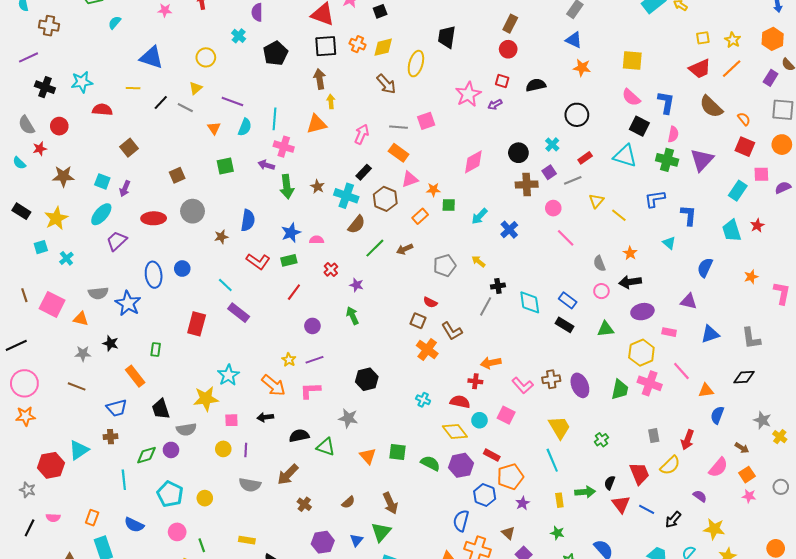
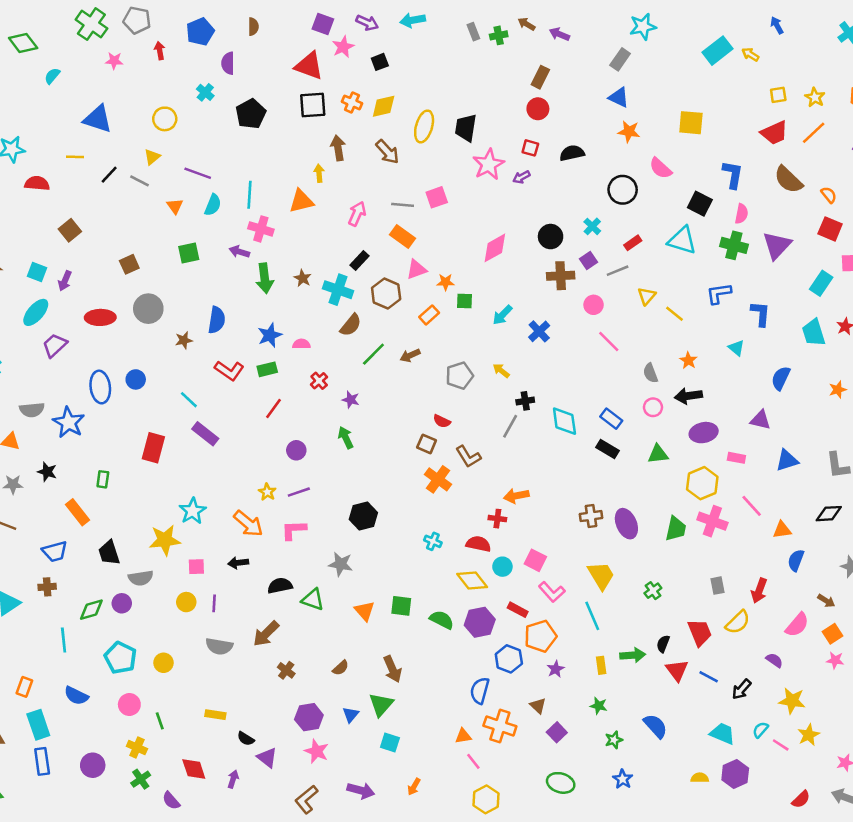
black trapezoid: (447, 37) -> (466, 128), moved
brown arrow: (320, 79) -> (338, 148), moved
pink semicircle: (631, 97) -> (661, 168), moved
pink L-shape: (523, 385) -> (552, 592), moved

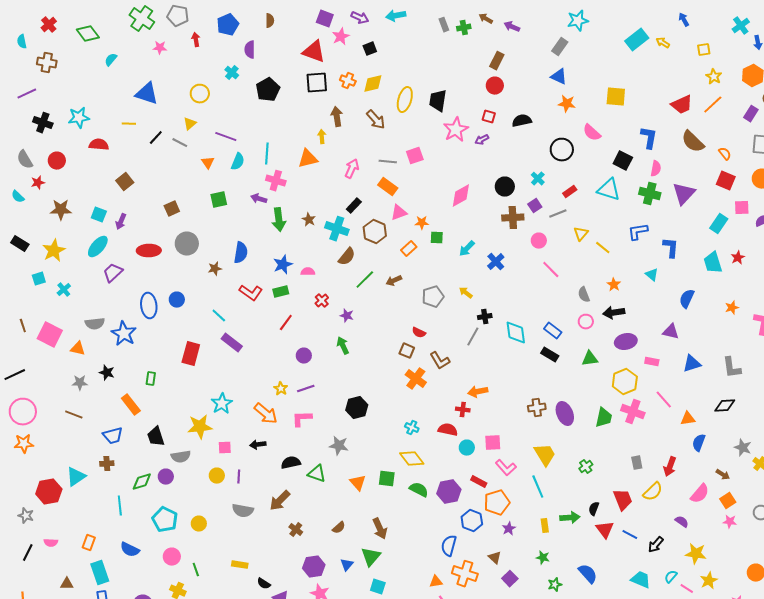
yellow square: (778, 95) -> (704, 50), moved
pink square: (535, 560) -> (493, 443), turned -30
yellow diamond: (472, 581) -> (412, 459), moved

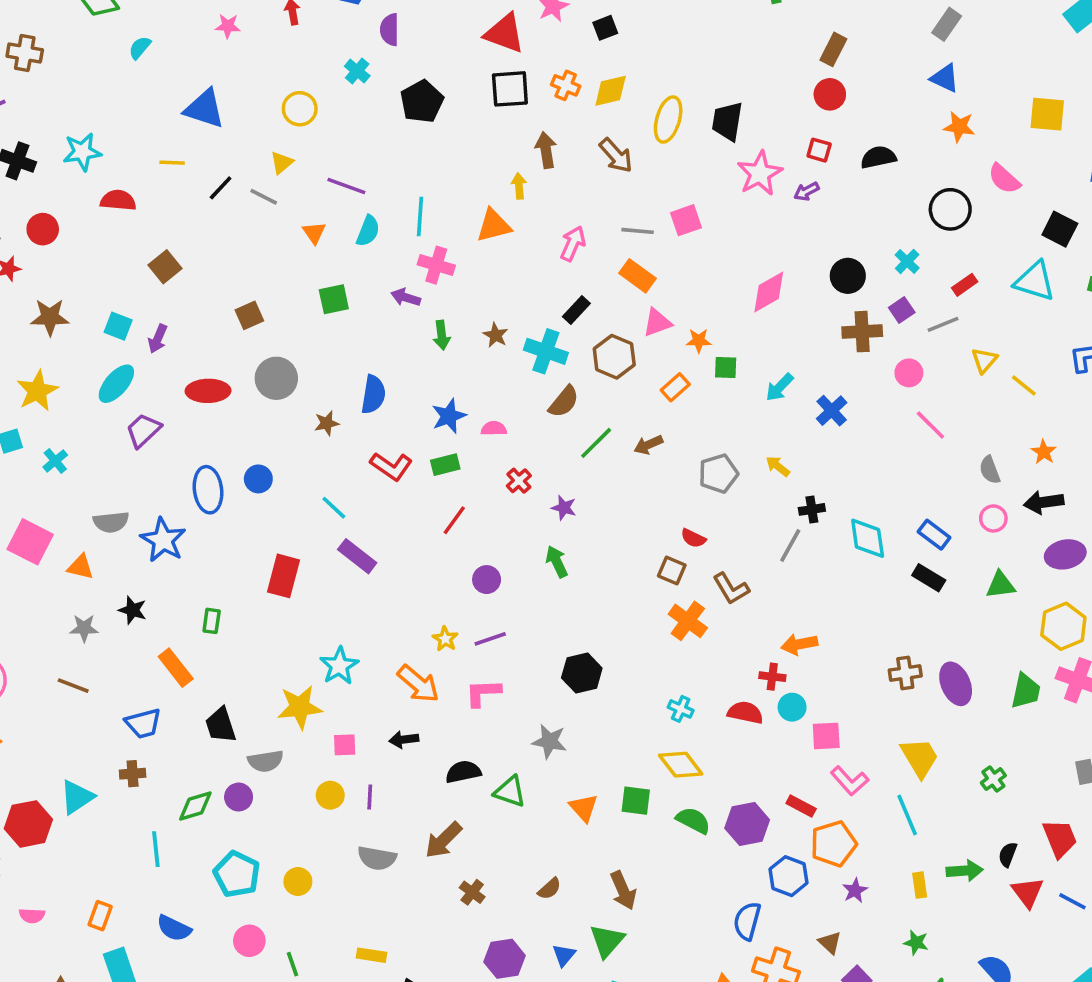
green arrow: (279, 220) -> (442, 335), size x0.7
cyan circle: (467, 448) -> (792, 707), moved

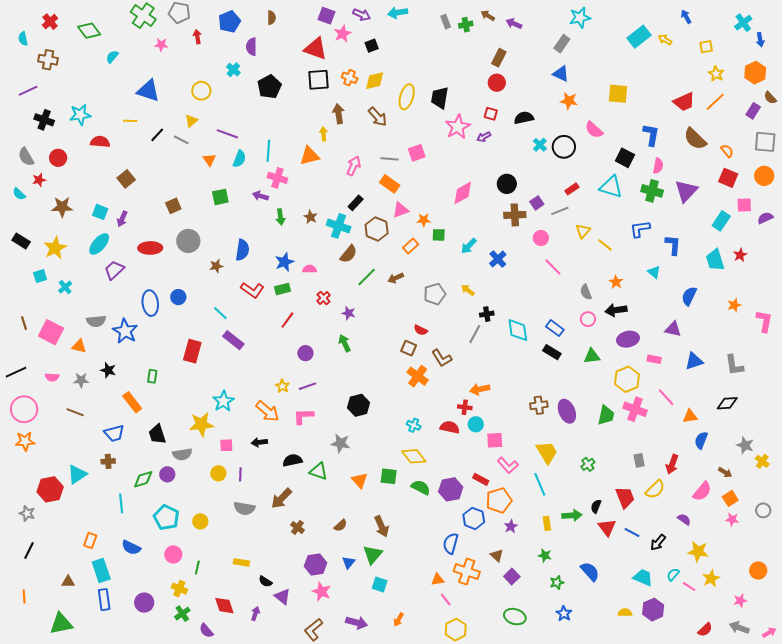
cyan cross: (907, 261) -> (540, 145), moved
pink semicircle: (32, 916) -> (52, 377), moved
green line: (292, 964) -> (197, 567), turned 32

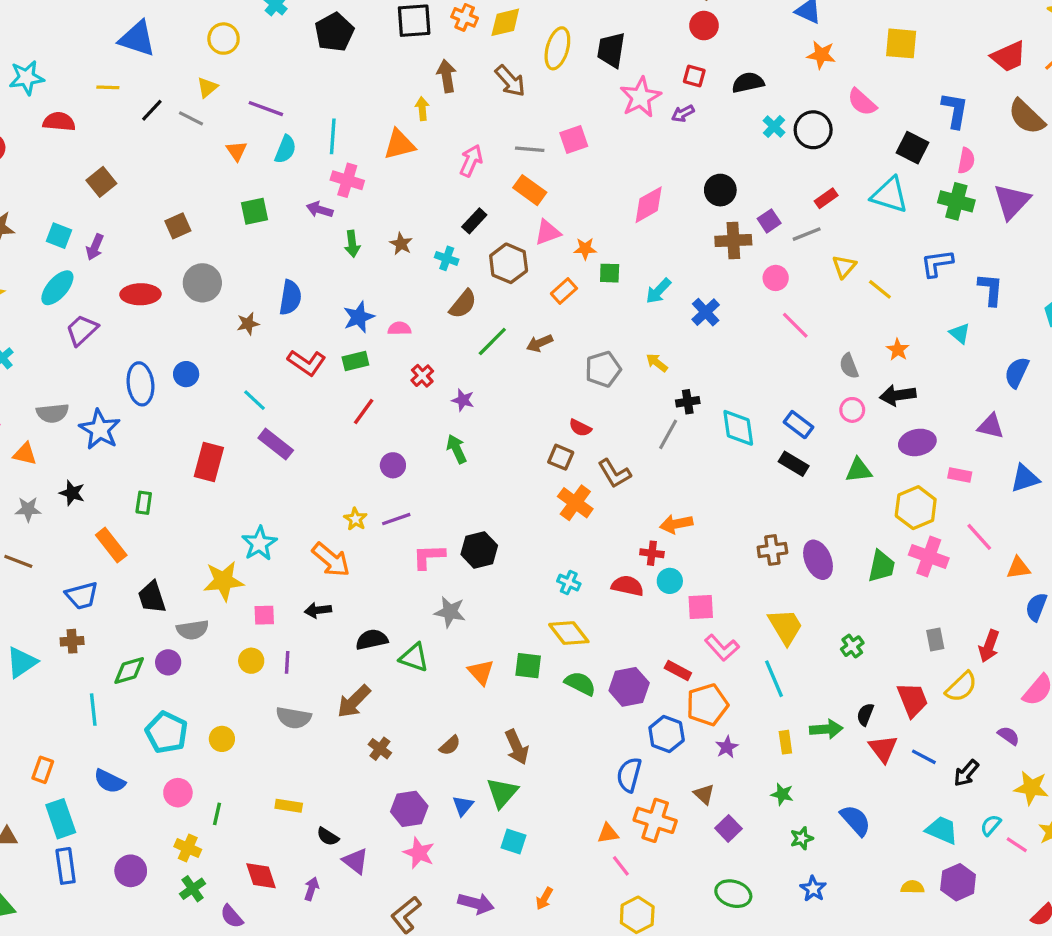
cyan cross: (339, 226) -> (447, 258), size x0.6
pink L-shape: (303, 416) -> (429, 556), moved

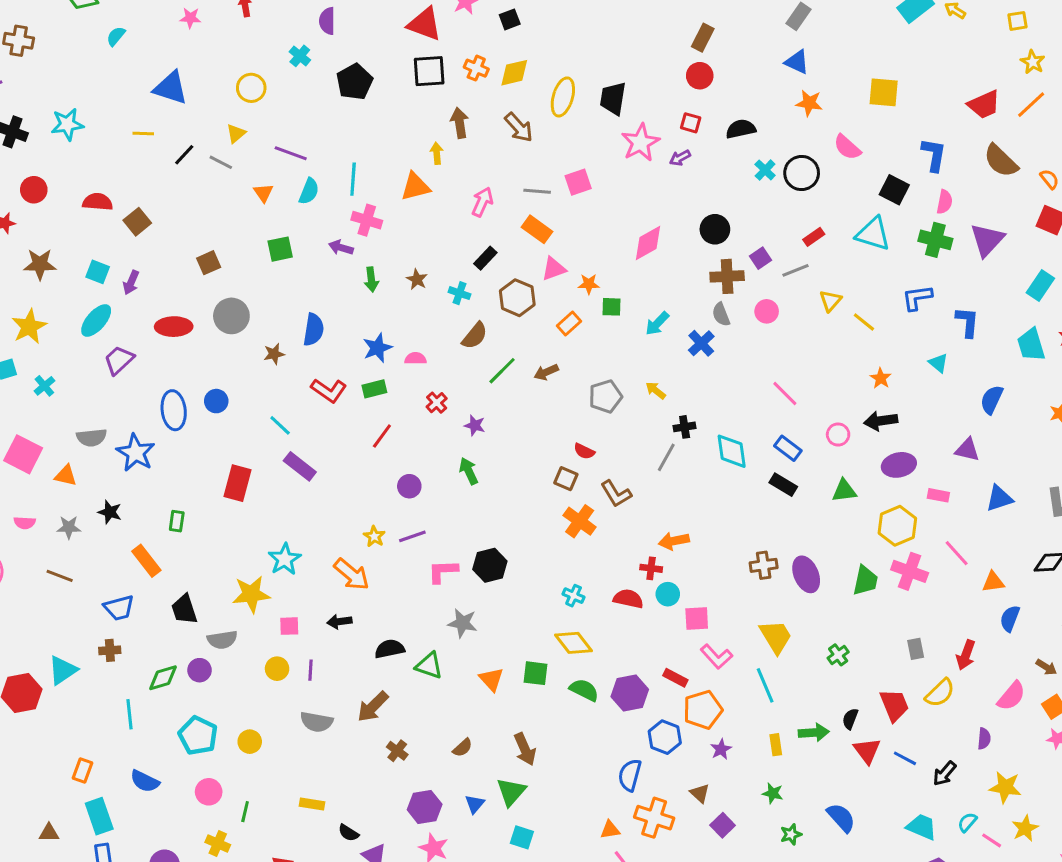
red semicircle: (59, 122) -> (98, 202), moved
pink line: (795, 325) -> (785, 393), moved
gray semicircle: (849, 366) -> (721, 314), moved
purple semicircle: (1009, 736) -> (984, 739), turned 60

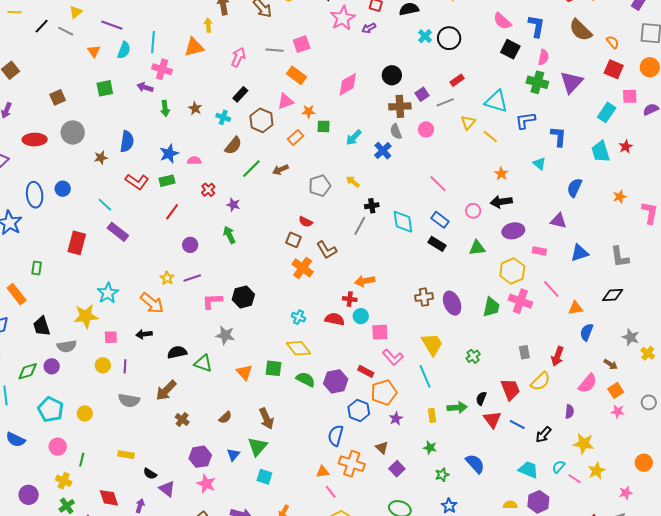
pink semicircle: (847, 147) -> (502, 21), moved
orange rectangle: (537, 229) -> (297, 75), moved
cyan triangle: (873, 234) -> (496, 101), moved

